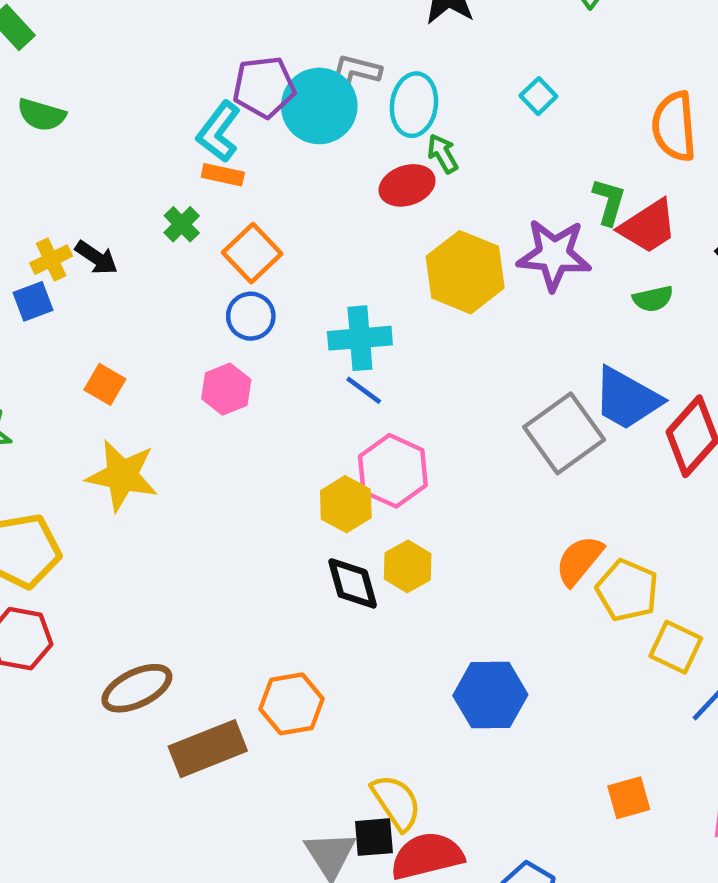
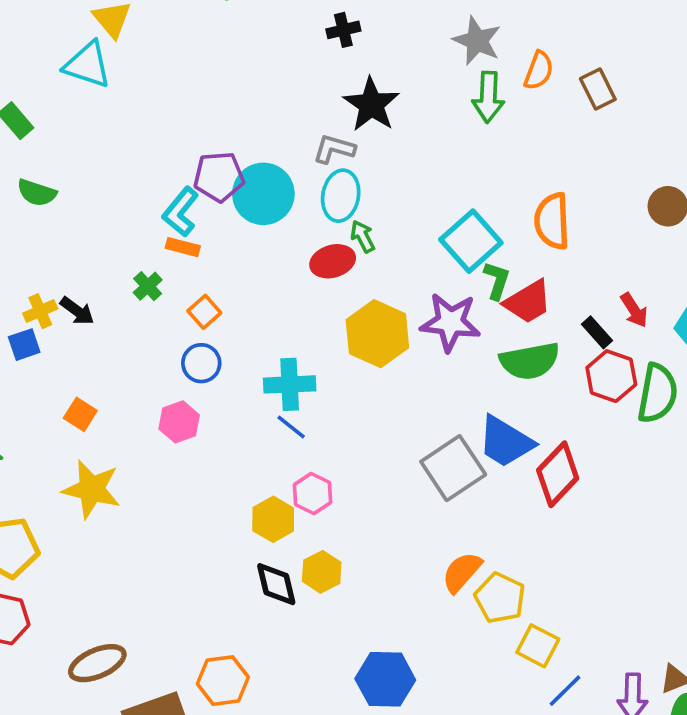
gray L-shape: (355, 72) -> (334, 149), moved
cyan square: (538, 96) -> (471, 241), moved, size x2.0
orange square: (252, 253) -> (204, 312), size x0.7
green semicircle: (653, 299) -> (530, 361), size x1.8
pink hexagon: (393, 471) -> (312, 494), size x0.7

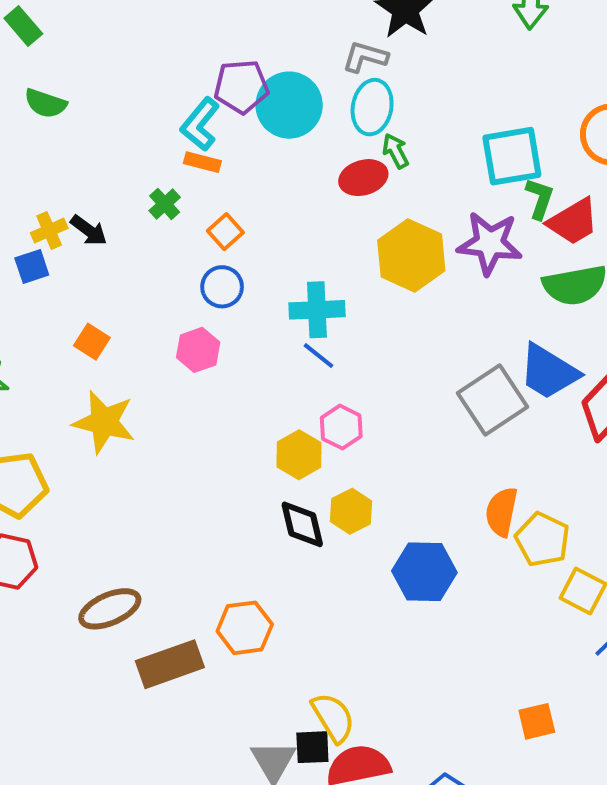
cyan square: (471, 241) -> (512, 156), turned 32
orange semicircle: (462, 572) -> (502, 512), turned -30
blue hexagon: (385, 679) -> (424, 572), moved

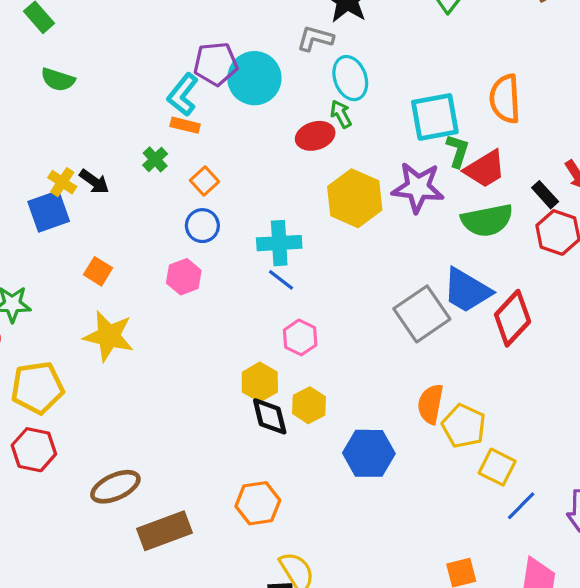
cyan ellipse: (372, 107) -> (350, 78), moved, turned -30
yellow cross: (49, 231) -> (62, 182), turned -32
blue square: (32, 267) -> (49, 211), size x1.5
yellow hexagon: (299, 455) -> (260, 382), moved
orange hexagon: (245, 628) -> (258, 503), moved

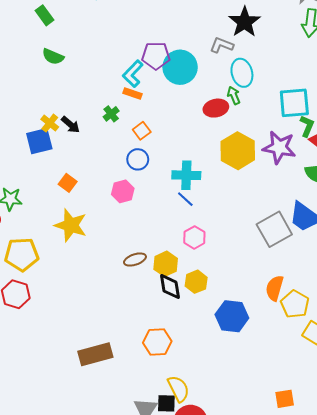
brown ellipse: (115, 487) -> (135, 260), moved, size x0.7

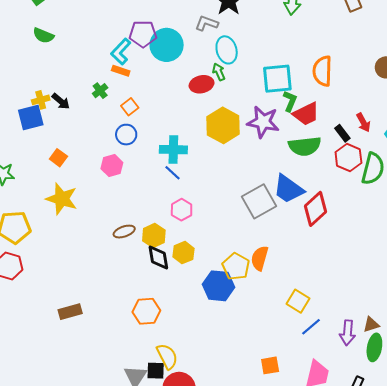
yellow cross: (50, 123) -> (41, 100), turned 36
yellow pentagon: (295, 304) -> (236, 266), moved
brown rectangle: (95, 354) -> (70, 312), moved, size x0.7

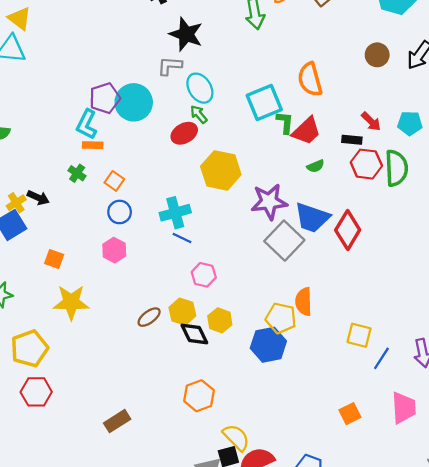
purple star: (263, 122) -> (269, 202), moved
black rectangle: (342, 133) -> (352, 140), turned -30
green semicircle: (305, 146) -> (316, 166), size x0.5

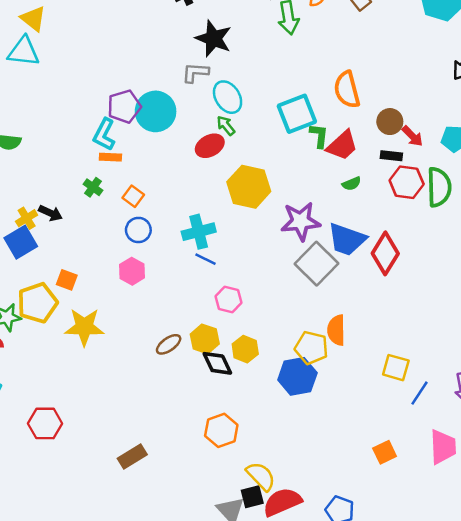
brown circle: (377, 55) -> (390, 122), moved
yellow pentagon: (29, 349) -> (37, 303), moved

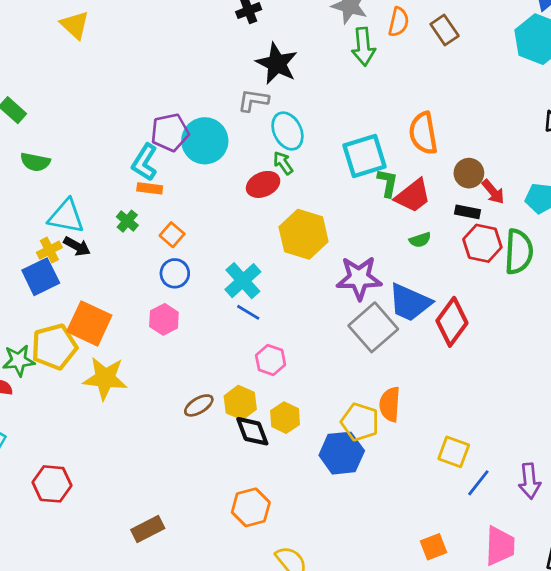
cyan triangle: (24, 52) -> (66, 216), moved
cyan cross: (199, 232) -> (243, 281), turned -32
orange square: (67, 280) -> (89, 323), size x1.8

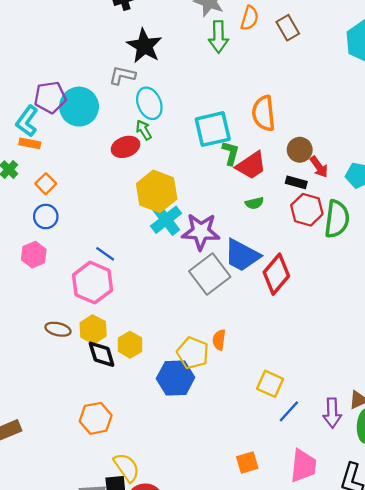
cyan cross: (243, 281) -> (166, 220), moved
pink hexagon: (271, 360) -> (92, 283), moved, size x1.6
orange semicircle: (390, 404) -> (219, 340), size x0.7
brown ellipse: (199, 405) -> (58, 329), turned 40

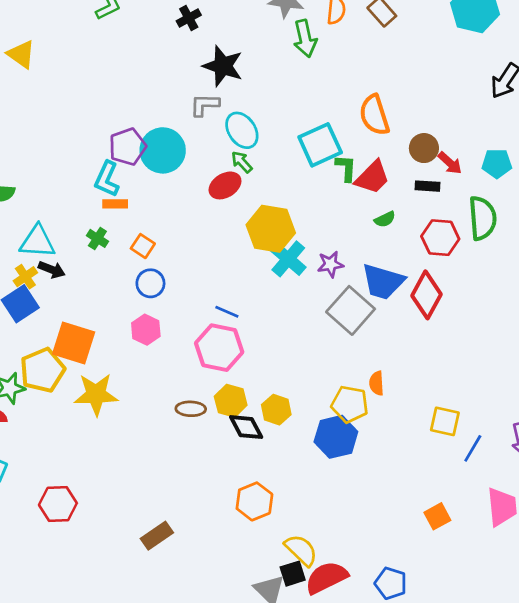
red hexagon: (307, 210) -> (440, 238), moved
purple star: (201, 232) -> (330, 264), size x0.6

